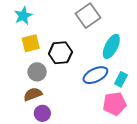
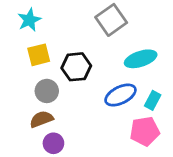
cyan ellipse: (111, 46) -> (141, 59), turned 45

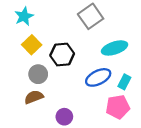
yellow square: (39, 55) -> (32, 45), turned -30
purple circle: (53, 143) -> (64, 117), moved

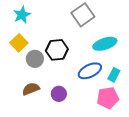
yellow square: (32, 45) -> (19, 43), moved
gray circle: (38, 74) -> (35, 59), moved
purple circle: (64, 117) -> (59, 94), moved

